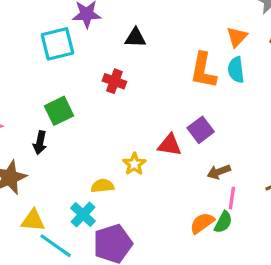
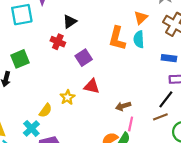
black triangle: (135, 38) -> (70, 22), moved, turned -40
purple square: (201, 130) -> (84, 58), moved
yellow semicircle: (103, 186) -> (46, 110), turned 128

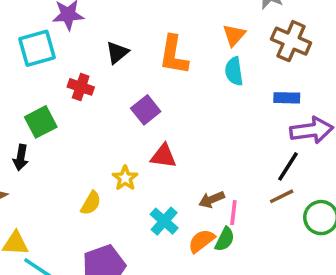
orange L-shape: (117, 38) -> (174, 55), moved
red cross: (58, 42) -> (81, 87), moved
brown arrow: (123, 106) -> (212, 200), moved
cyan cross: (31, 128) -> (164, 221), moved

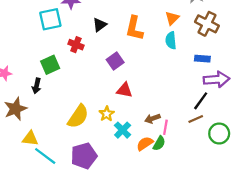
yellow star: (125, 178) -> (107, 114), moved
yellow semicircle: (91, 203) -> (78, 116), size x1.6

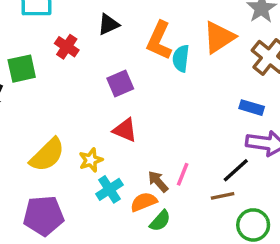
orange triangle: (172, 18) -> (219, 37), size x1.5
cyan semicircle: (171, 40) -> (181, 58), moved
brown arrow: (152, 119) -> (158, 181), turned 56
pink line: (165, 127) -> (183, 174), moved
orange semicircle: (145, 144) -> (144, 202), moved

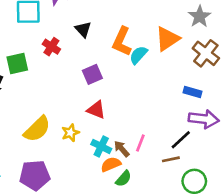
black triangle: (108, 24) -> (83, 29), turned -48
cyan semicircle: (181, 58) -> (138, 55), turned 36
cyan cross: (109, 189) -> (101, 146), moved, turned -30

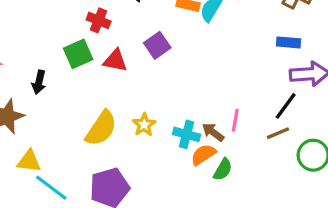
green square: (17, 64) -> (78, 54), moved
red triangle: (96, 110) -> (115, 61), moved

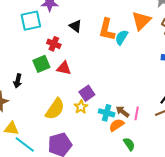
purple square: (157, 45) -> (87, 93), moved
pink line: (235, 120) -> (137, 113), moved
green semicircle: (223, 170) -> (129, 144), moved, turned -64

